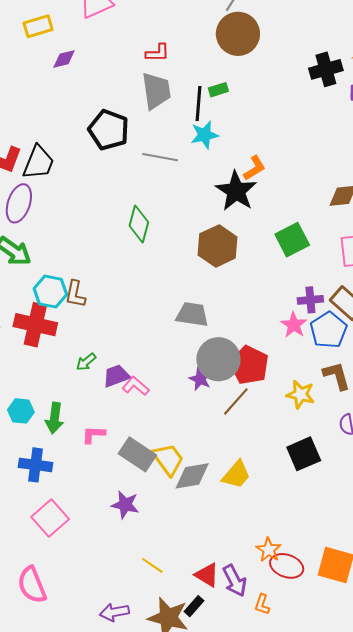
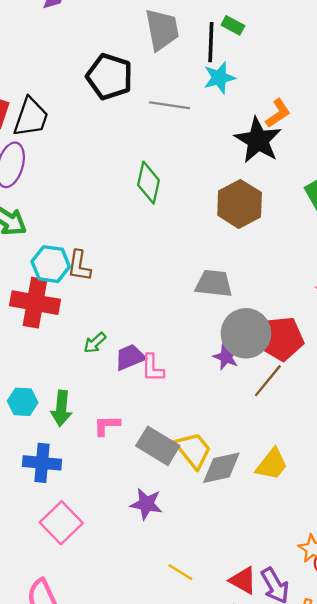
green rectangle: (218, 90) -> (233, 25), turned 48
red pentagon: (249, 365) -> (281, 339), turned -30
pink L-shape: (136, 386) -> (153, 368), turned -128

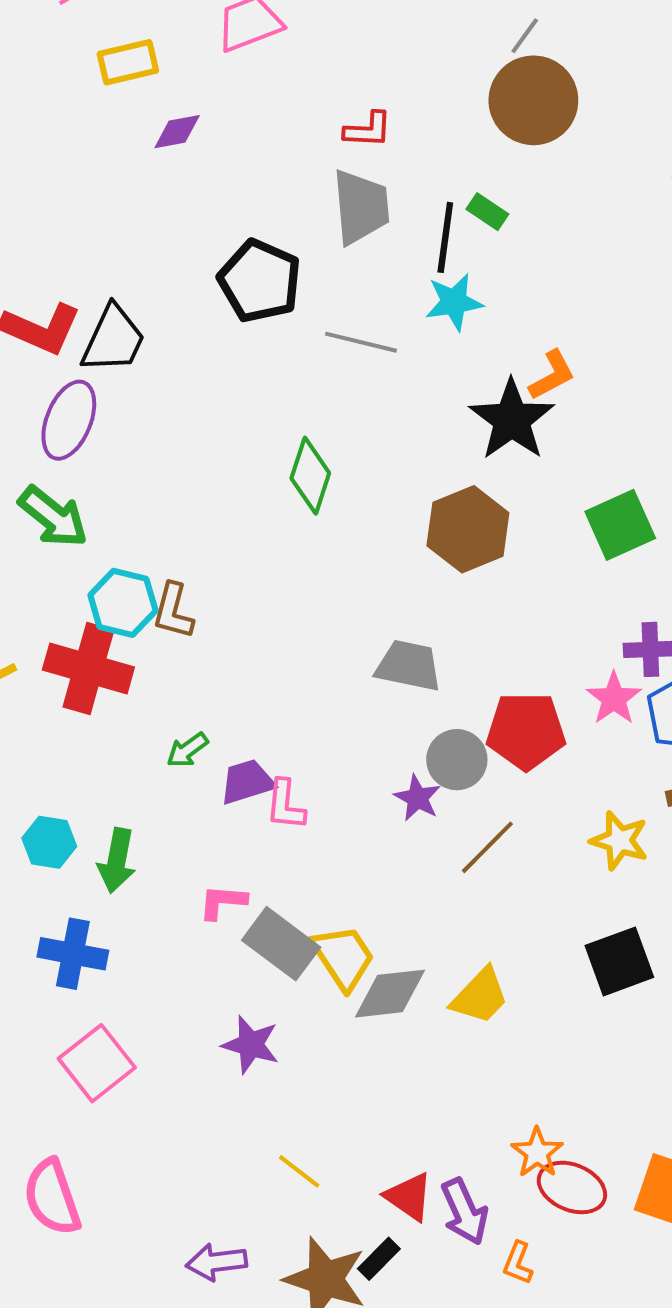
gray circle: (246, 333) -> (457, 760), size x0.7
red pentagon: (281, 339) -> (526, 731), moved
pink L-shape: (107, 425) -> (223, 902), moved

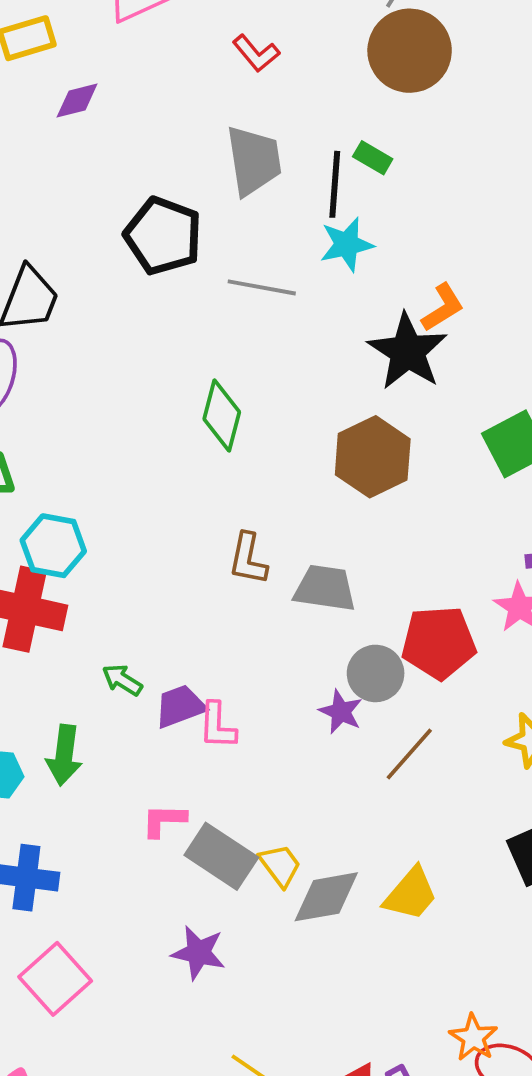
red L-shape: (368, 130) -> (256, 53), moved, turned 51
brown L-shape: (173, 611) -> (248, 559), moved
green arrow: (187, 750) -> (122, 680), turned 72
green arrow: (117, 861) -> (64, 755), moved
yellow trapezoid: (343, 957) -> (280, 865), size x0.7

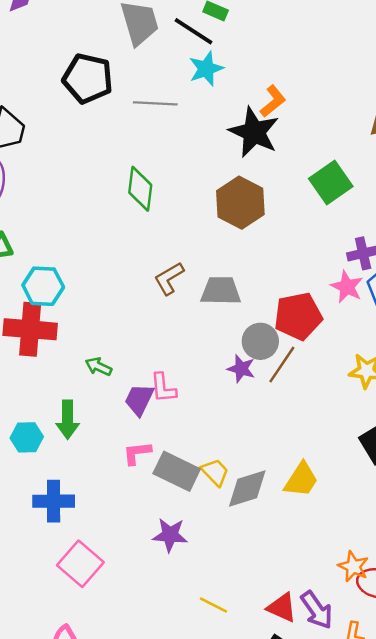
black line: (335, 184) -> (193, 31), turned -54
brown L-shape: (248, 559) -> (169, 278), turned 56
purple trapezoid: (180, 706) -> (139, 400), moved, turned -36
brown line: (409, 754) -> (282, 365), moved

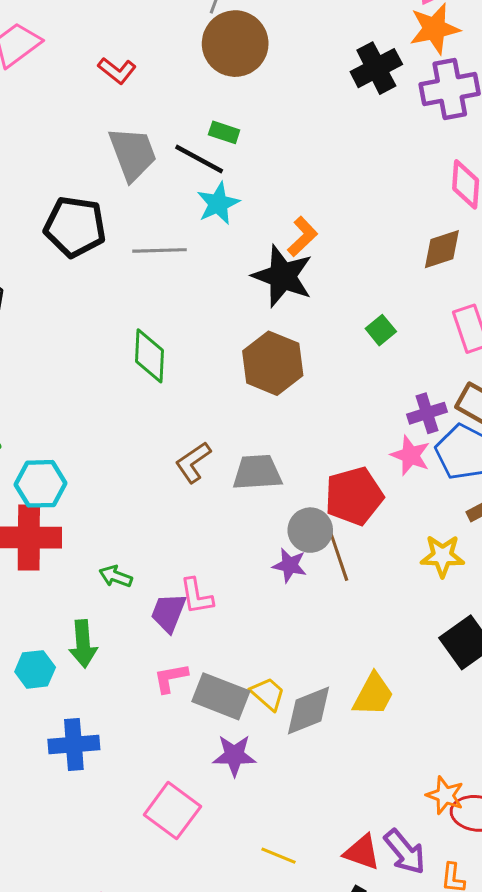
green square: (331, 183) -> (381, 330), size x0.6
brown line: (282, 365) -> (339, 556), turned -48
purple star: (170, 535) -> (234, 755), moved
pink square: (80, 564) -> (172, 811), moved

